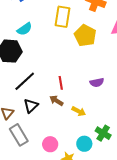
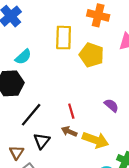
purple semicircle: (97, 82) -> (111, 105), turned -120
yellow arrow: (79, 111) -> (95, 140), size x1.6

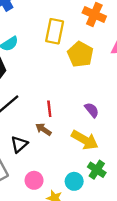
yellow arrow: (95, 140) -> (85, 140), moved
black triangle: (42, 141) -> (19, 144), moved

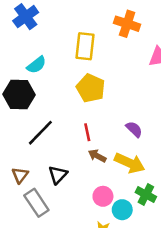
yellow pentagon: (80, 54) -> (91, 88), moved
brown arrow: (43, 129) -> (97, 156), moved
pink circle: (34, 180) -> (103, 196), moved

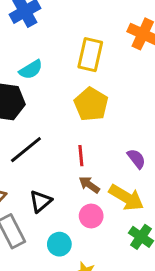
pink circle: (103, 196) -> (91, 216), moved
cyan circle: (122, 210) -> (59, 244), moved

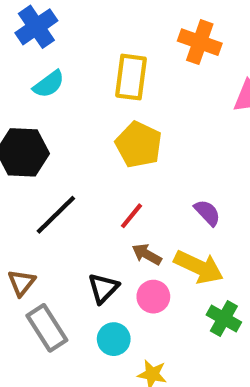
cyan semicircle: (31, 70) -> (49, 84), moved
red line: (81, 156) -> (131, 216), turned 50
black triangle: (40, 201) -> (103, 288), moved

